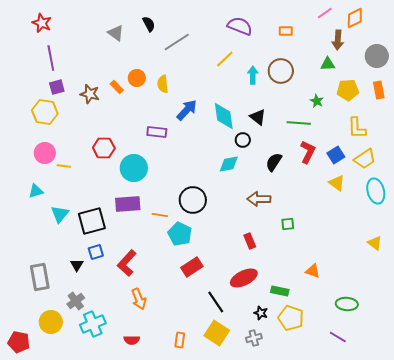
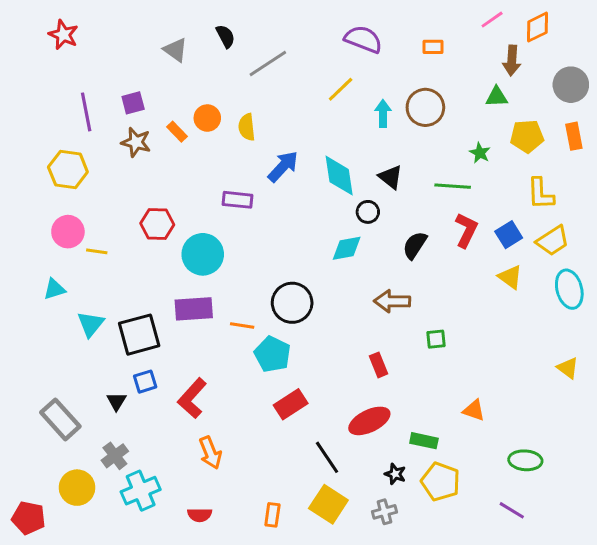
purple line: (51, 58) -> (86, 112), moved
purple square: (57, 87) -> (133, 103), moved
gray rectangle: (40, 277) -> (60, 419), turned -32

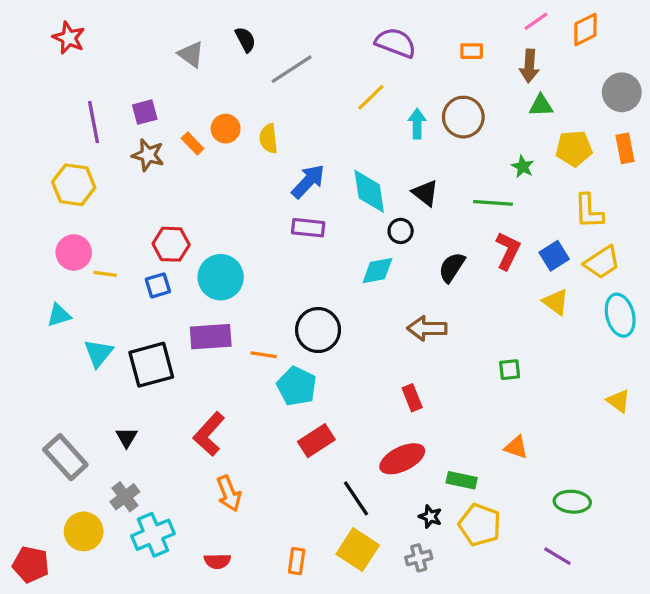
brown arrow: (512, 60) -> (529, 66), moved
purple rectangle: (238, 200) -> (308, 228), moved
green square: (436, 339) -> (510, 370), moved
blue square: (145, 382) -> (158, 285), moved

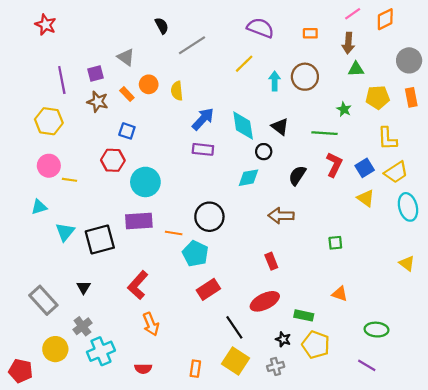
gray triangle: (191, 54) -> (126, 57), moved
blue square: (158, 285) -> (127, 131), moved, turned 35

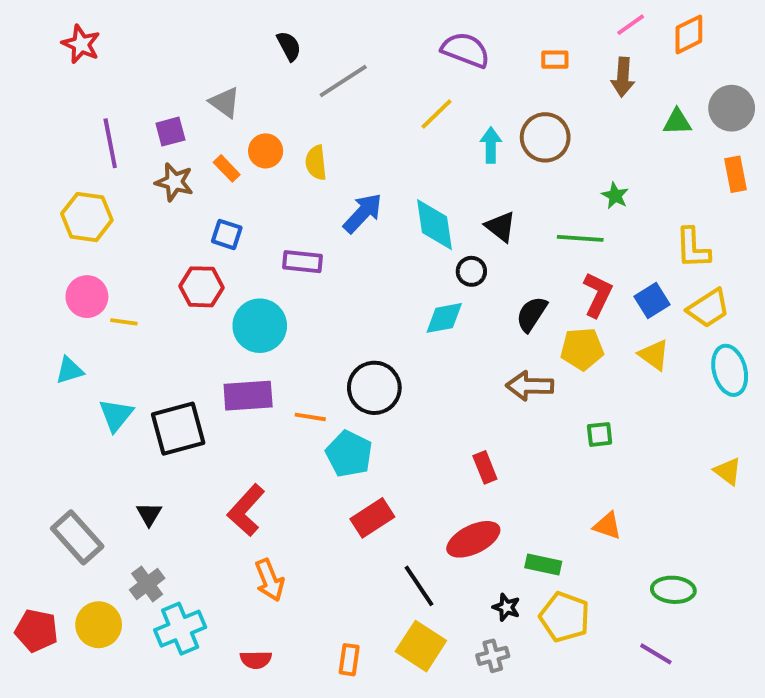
green triangle: (356, 69) -> (677, 122), moved
yellow pentagon: (378, 97) -> (582, 349), moved
purple rectangle: (203, 149) -> (302, 262), moved
brown arrow: (281, 216) -> (530, 386), moved
red pentagon: (21, 371) -> (36, 631), moved

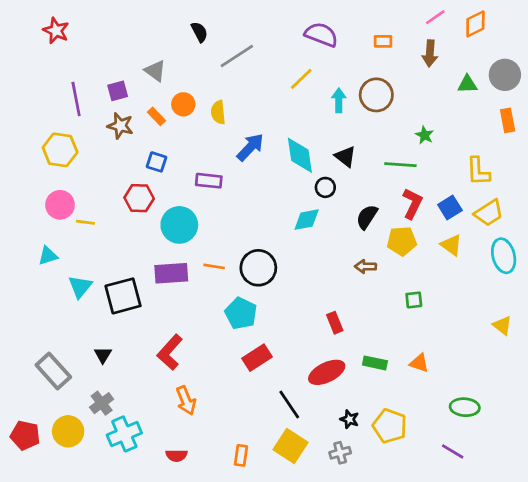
brown arrow: (530, 386) -> (366, 266), size x0.7
orange line: (310, 417) -> (214, 266), moved
green rectangle: (543, 565) -> (375, 363), moved

